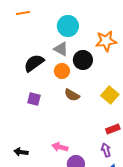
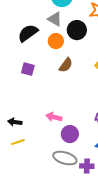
brown semicircle: (72, 95) -> (66, 65), turned -84

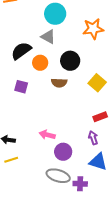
black circle: (77, 30) -> (70, 61), moved
orange circle: (56, 41) -> (40, 63), moved
brown semicircle: (66, 65) -> (59, 83), turned 56

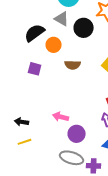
black circle: (70, 61) -> (84, 28), moved

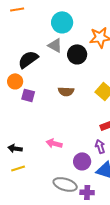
orange circle: (54, 45) -> (15, 81), moved
purple circle: (77, 134) -> (82, 161), moved

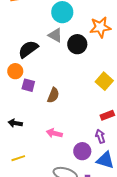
brown semicircle: (66, 91) -> (53, 95), moved, turned -70
black arrow: (15, 148) -> (15, 123), moved

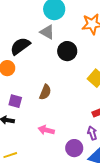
black circle: (77, 44) -> (67, 51), moved
purple square: (28, 85) -> (15, 101), moved

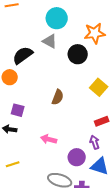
black circle: (67, 51) -> (78, 54), moved
brown semicircle: (45, 92) -> (58, 97), moved

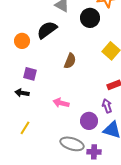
black semicircle: (23, 55) -> (47, 30), moved
yellow line: (13, 164) -> (25, 128), turned -40

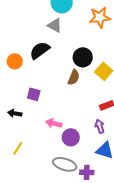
black circle: (90, 18) -> (83, 57), moved
brown semicircle: (70, 61) -> (74, 77), moved
purple square: (30, 74) -> (34, 94), moved
purple circle: (89, 121) -> (71, 137), moved

